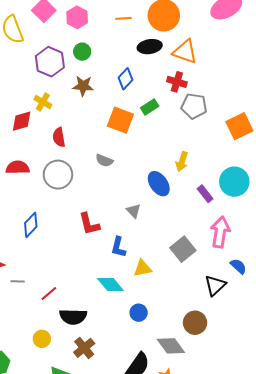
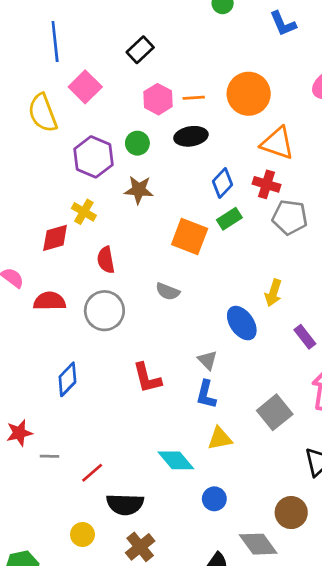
pink hexagon: (77, 17) -> (158, 99), moved
black ellipse: (150, 47) -> (191, 136), moved
blue diamond: (125, 79) -> (223, 183), moved
blue L-shape: (118, 247) -> (206, 394), moved

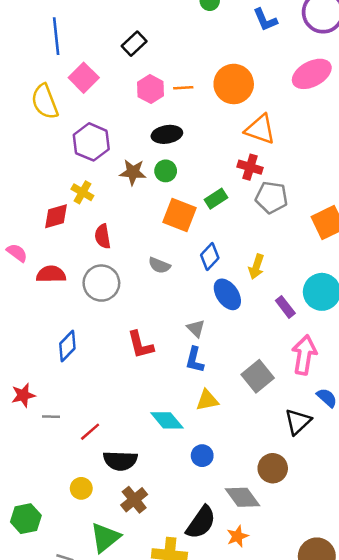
black ellipse: (191, 136) -> (167, 134), moved
green circle: (137, 143) -> (166, 171), moved
blue diamond: (223, 183) -> (210, 257), moved

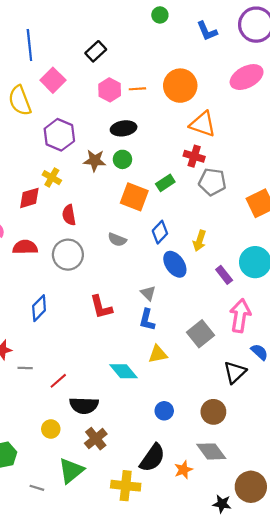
blue circle: (202, 456) -> (164, 411), moved
gray diamond: (242, 497) -> (211, 451), moved

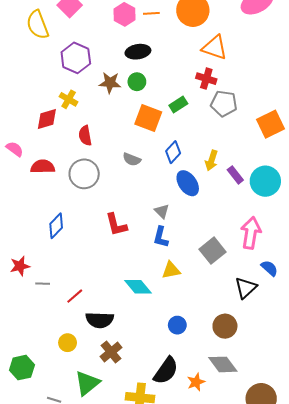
purple rectangle: (224, 275) -> (235, 175), moved

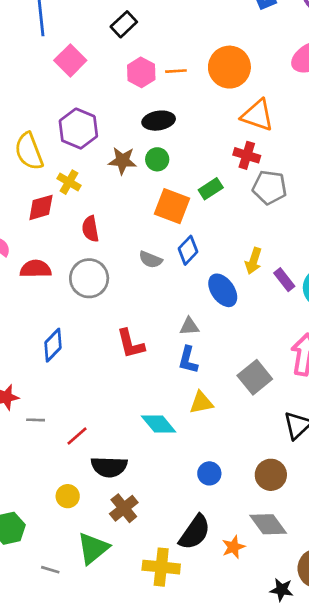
yellow semicircle: (37, 25) -> (29, 151), moved
blue diamond: (173, 152) -> (188, 250), moved
gray triangle: (162, 211) -> (189, 326), turned -49

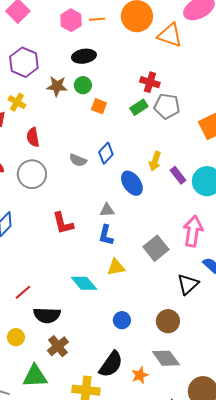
orange triangle: (257, 115) -> (170, 35), moved
green rectangle: (211, 189) -> (139, 107), moved
orange square: (172, 206) -> (99, 106), moved, size x0.6
green triangle: (93, 548) -> (35, 376), turned 36

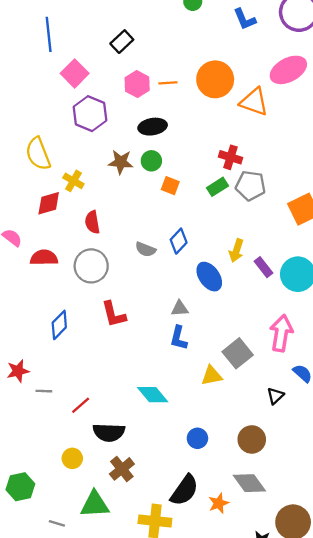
purple hexagon: (24, 62) -> (90, 114), moved
red L-shape: (63, 223) -> (114, 314), moved
yellow triangle: (116, 267) -> (212, 376), moved
black triangle: (188, 284) -> (275, 396), size x0.7

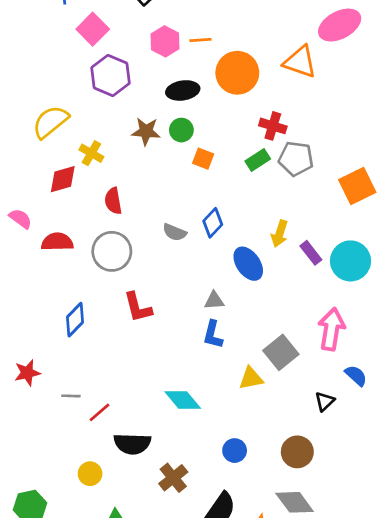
orange circle: (215, 79) -> (237, 73), moved
yellow semicircle: (38, 154) -> (50, 122), turned 72
gray line: (44, 391) -> (71, 396), moved
brown cross: (122, 469) -> (173, 478), moved

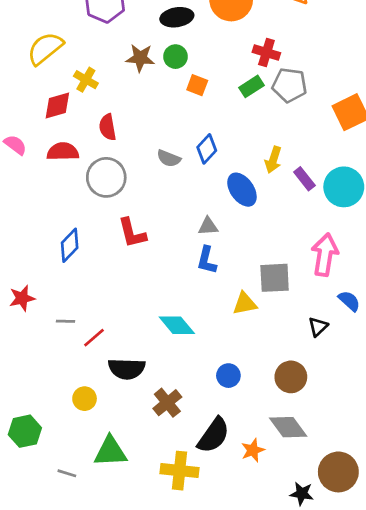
red semicircle: (57, 242) -> (63, 152), moved
gray square: (281, 352) -> (275, 278), turned 36

